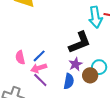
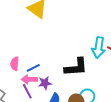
purple star: (76, 64) -> (45, 83), moved

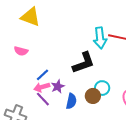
pink semicircle: (15, 64) -> (21, 51), moved, turned -64

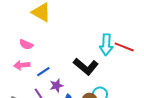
black L-shape: (83, 63) -> (86, 66), turned 50
pink arrow: (42, 87) -> (22, 65), moved

